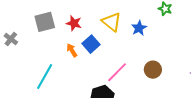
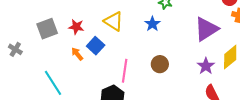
blue star: (139, 28) -> (152, 24), moved
pink line: (117, 72) -> (125, 71), turned -30
cyan line: (45, 76) -> (53, 83), turned -56

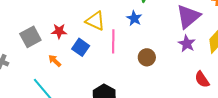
orange arrow: (77, 54) -> (55, 61), moved
purple star: (206, 66) -> (187, 44), moved
pink line: (125, 71) -> (113, 41), moved

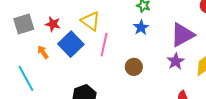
blue star: (134, 18) -> (141, 27), moved
blue square: (81, 47) -> (71, 44), size x1.4

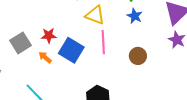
yellow triangle: (90, 21) -> (95, 15), moved
orange arrow: (43, 52) -> (45, 57), moved

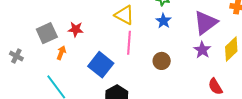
blue square: (71, 50) -> (101, 65), moved
orange arrow: (45, 57) -> (61, 53), moved, turned 64

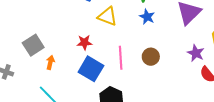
red star: (76, 29) -> (84, 43), moved
pink line: (129, 43) -> (121, 58), moved
purple star: (202, 50) -> (196, 53), moved

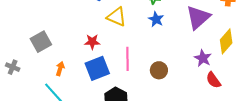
brown circle: (151, 57) -> (159, 70), moved
orange arrow: (50, 62) -> (60, 69), moved
blue square: (91, 69) -> (97, 68), turned 35

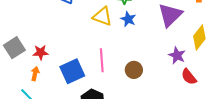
yellow triangle: (117, 17) -> (102, 16), moved
red star: (92, 42) -> (41, 52), moved

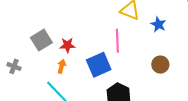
blue star: (128, 19) -> (158, 24), moved
pink line: (102, 60) -> (117, 41), moved

